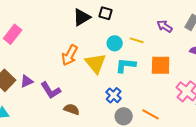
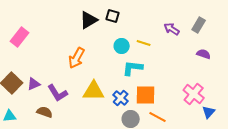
yellow triangle: (96, 63) -> (94, 91), moved, turned -50
orange square: (161, 65) -> (146, 95), moved
brown semicircle: (72, 109) -> (45, 112), moved

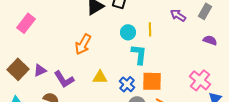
yellow line: (144, 43) -> (150, 29), turned 72
cyan L-shape: (133, 68) -> (139, 54), turned 90
yellow triangle: (94, 91) -> (100, 77), size x0.7

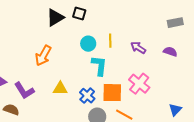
gray rectangle: (205, 11) -> (175, 23), moved, turned 49
purple arrow: (178, 15) -> (138, 48), moved
pink cross: (200, 80) -> (139, 84), moved

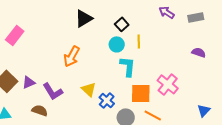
black square: (79, 14) -> (122, 24), moved, turned 32
gray rectangle: (175, 23) -> (196, 17), moved
purple arrow: (138, 48) -> (167, 12), moved
yellow triangle: (60, 89) -> (89, 89), turned 42
blue cross: (87, 96) -> (107, 100), moved

